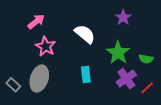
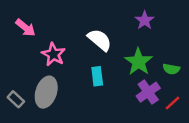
pink arrow: (36, 22) -> (26, 28), moved, turned 78
cyan rectangle: (86, 74) -> (97, 76), moved

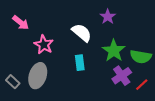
purple star: (145, 20) -> (108, 17), moved
green semicircle: (171, 69) -> (141, 57), size x1.5

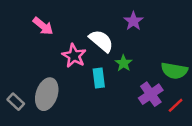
pink arrow: (21, 23) -> (43, 26), moved
pink star: (44, 45) -> (74, 56), moved
green star: (114, 51) -> (124, 63), moved, size x0.6

